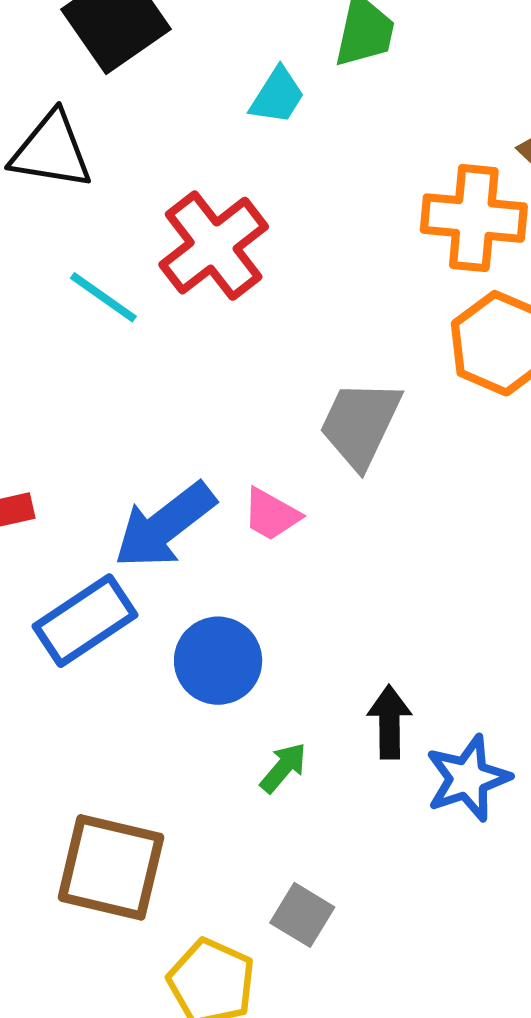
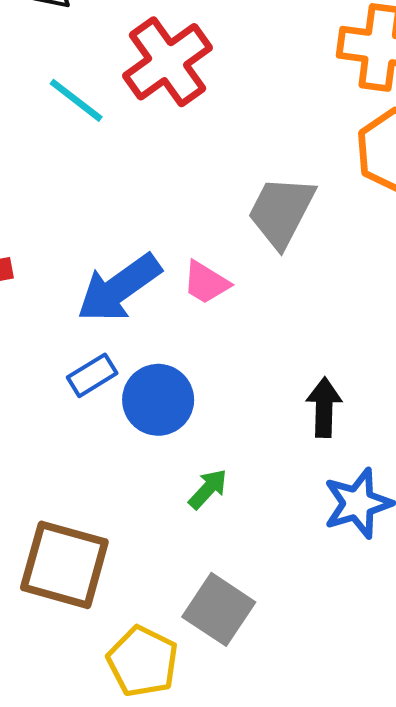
blue rectangle: (85, 621) -> (92, 375), moved, size x0.6
black arrow: (389, 722) -> (324, 407), moved
gray square: (302, 915) -> (219, 609), size x1.4

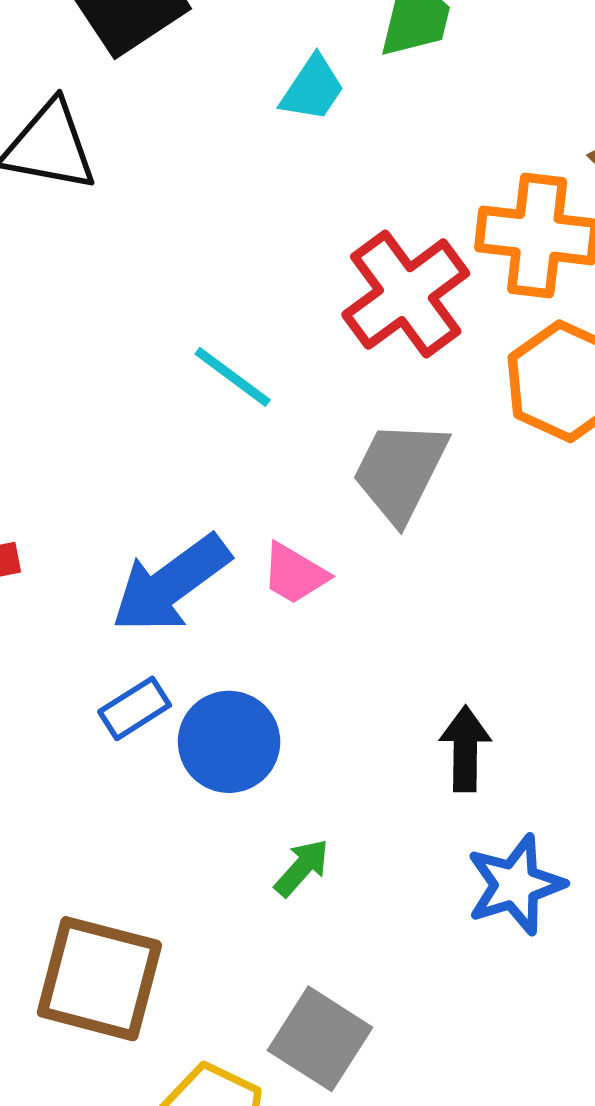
red cross: (168, 62) -> (406, 294), moved
cyan line: (76, 100) -> (233, 377), moved

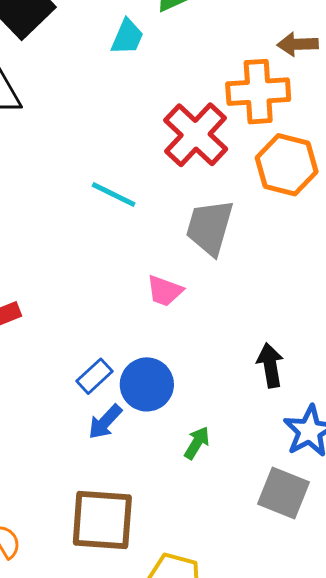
blue arrow: (171, 584) -> (105, 422), moved, size x0.6
gray square: (320, 1039) -> (283, 493), moved

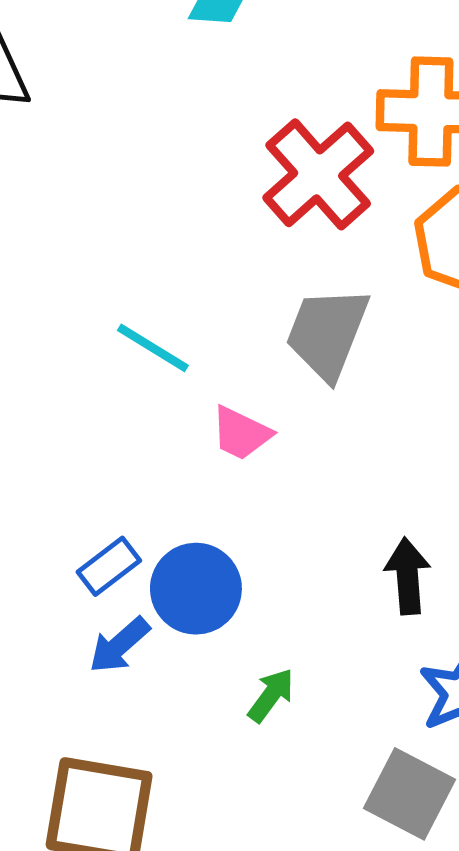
cyan line: (114, 194) -> (153, 348), moved

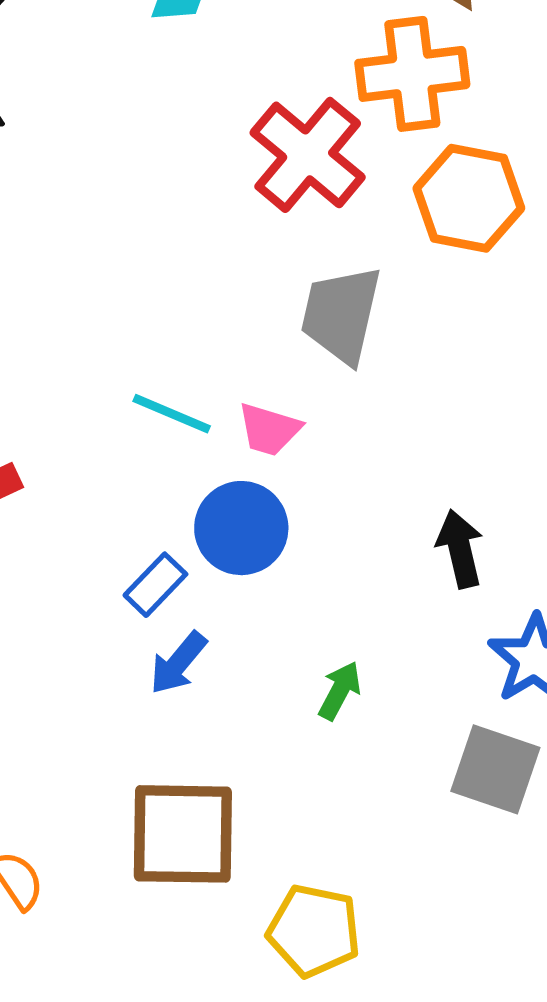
cyan line: (153, 348) -> (172, 414), moved
blue circle: (196, 589) -> (241, 528), moved

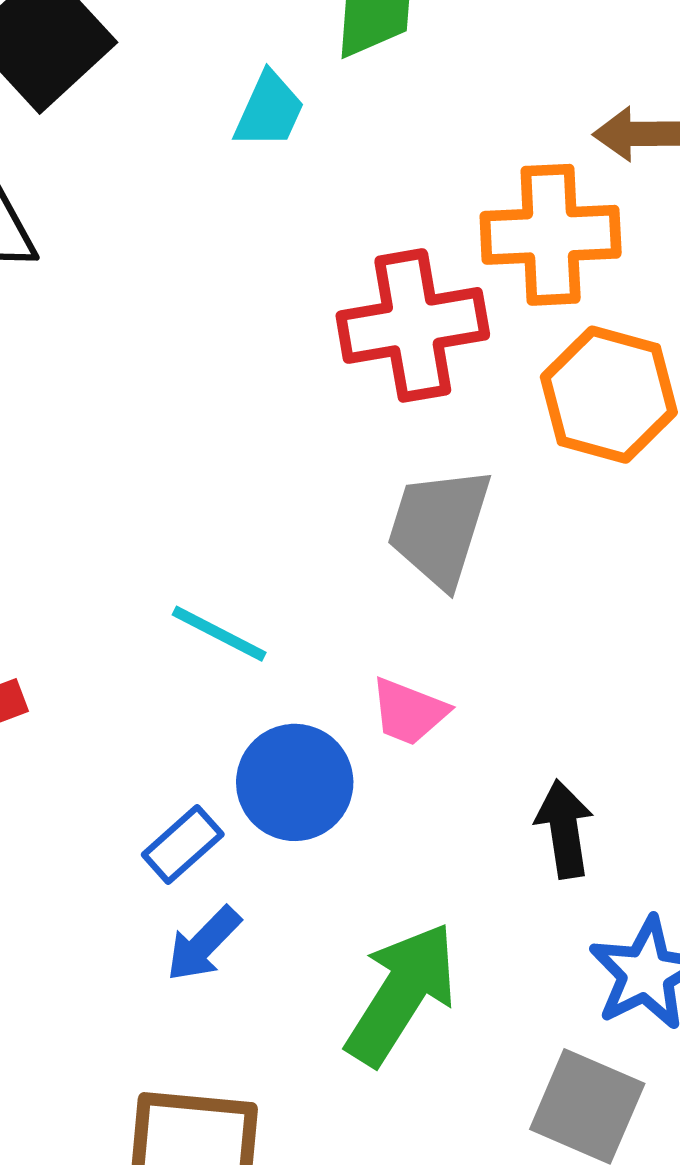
red cross: (308, 155) -> (413, 325), turned 36
pink trapezoid: (269, 429) -> (409, 712), moved
green arrow: (340, 691) -> (401, 994), size x2.0

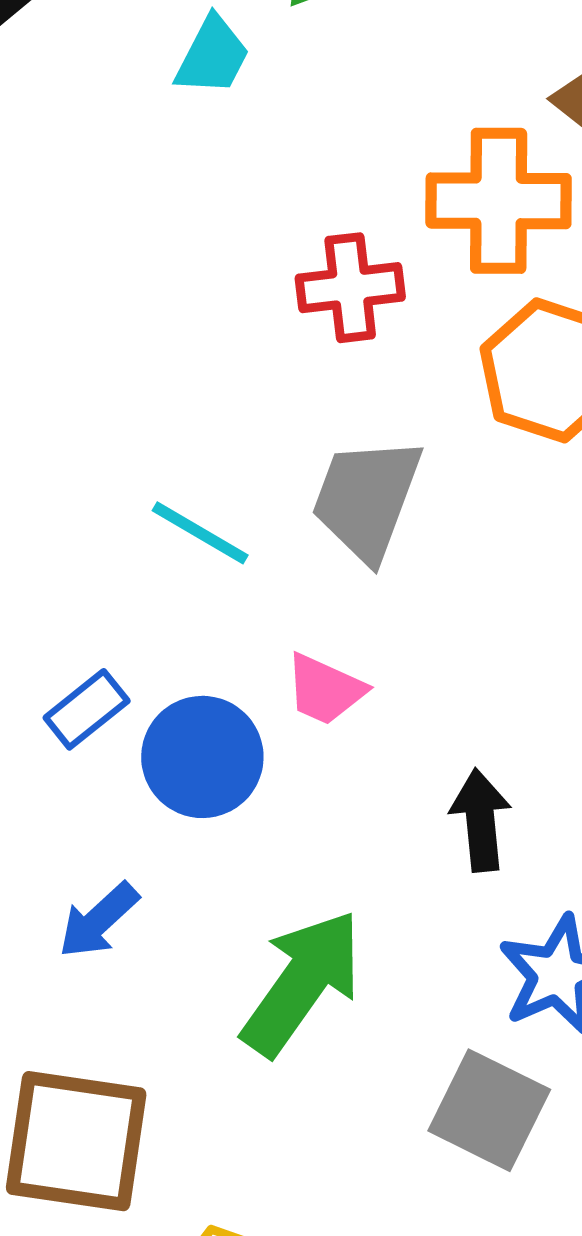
red cross: (413, 325) -> (350, 288), size x0.7
cyan line: (219, 634) -> (200, 533), moved
blue rectangle: (183, 845) -> (87, 709), moved

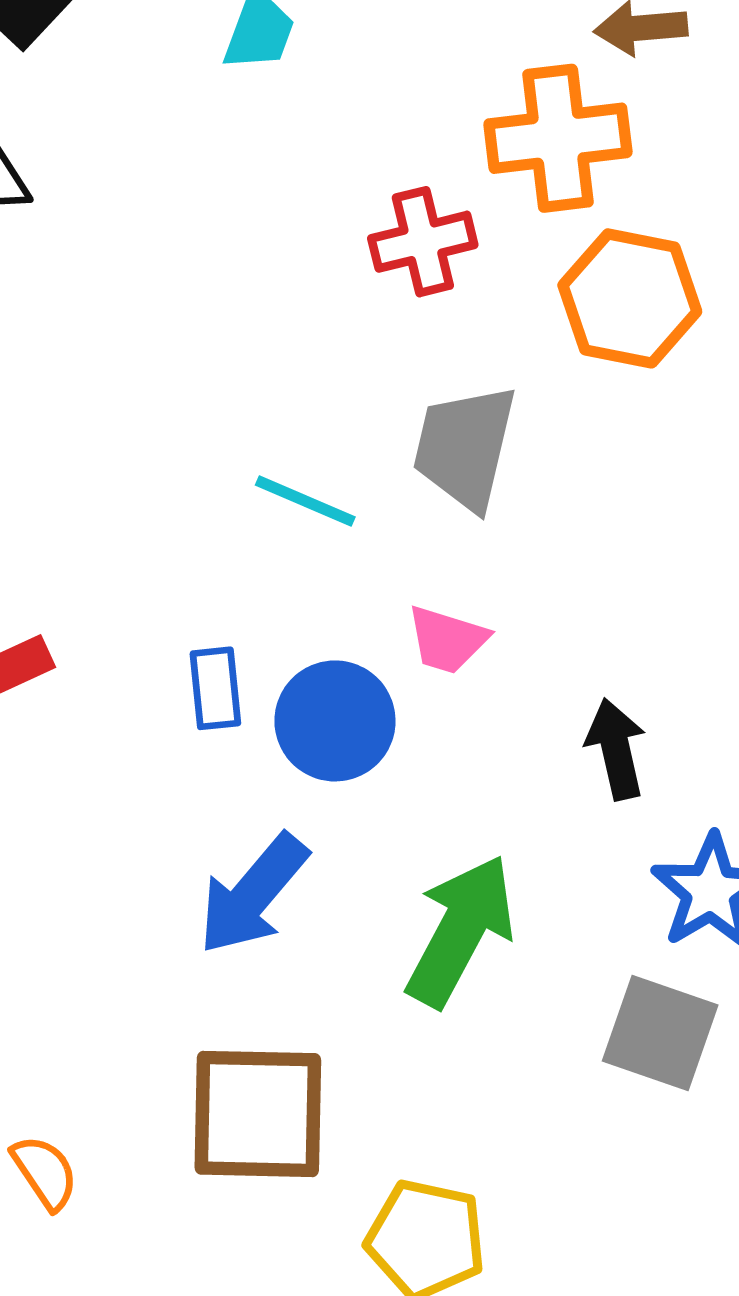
blue rectangle: (87, 709) -> (215, 688), turned -50
blue arrow: (99, 920) -> (253, 894), size x1.5

